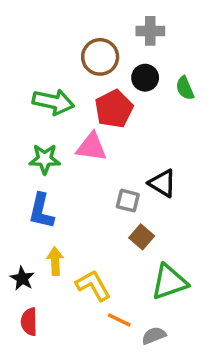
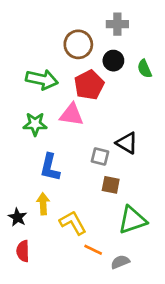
blue L-shape: (41, 211) -> (50, 167), moved
brown square: (142, 237) -> (111, 185), turned -30

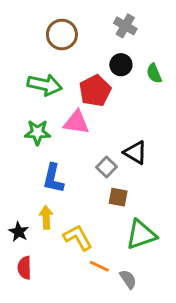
gray cross: (117, 24) -> (125, 26), turned 30
brown circle: (78, 44) -> (62, 34), moved
gray square: (100, 156) -> (107, 167), turned 30
gray semicircle: (120, 262) -> (128, 279), turned 78

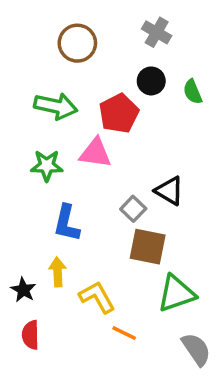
brown square: (118, 197) -> (148, 247), size x1.5
gray semicircle: (128, 279) -> (196, 349), moved, size x1.4

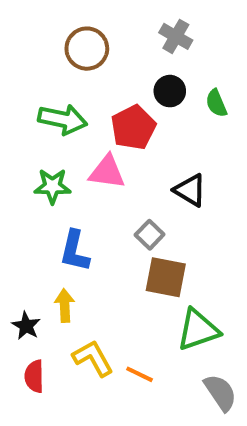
black triangle: (169, 191) -> (190, 190), moved
yellow L-shape: (97, 297) -> (93, 358), moved

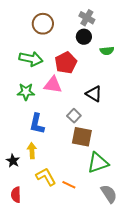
black circle: (170, 91) -> (84, 37), moved
green semicircle: (216, 103) -> (107, 51), turned -72
red semicircle: (34, 376) -> (16, 195), moved

